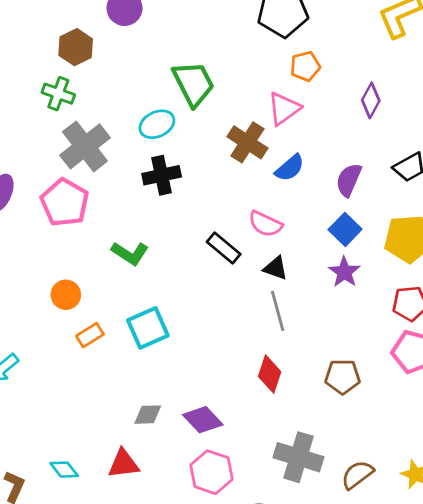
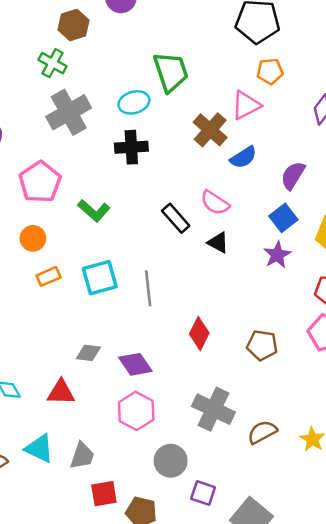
pink pentagon: (65, 203) -> (40, 182), moved
gray line: (278, 311) -> (148, 288), moved

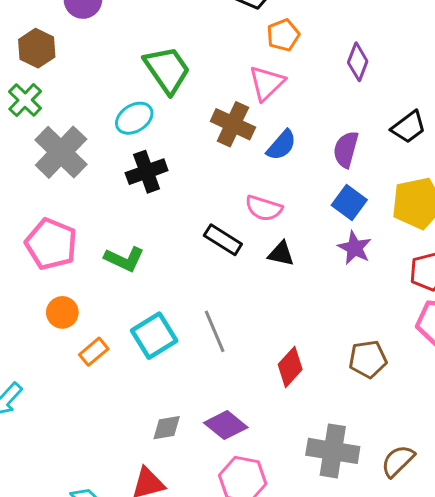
green cross: (52, 63) -> (25, 100), turned 32
red diamond: (199, 333) -> (290, 367), turned 32

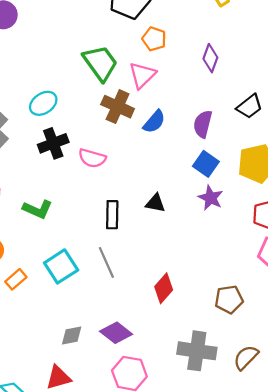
orange pentagon: (283, 35) -> (154, 39), turned -30
green trapezoid: (167, 70) -> (100, 63), moved
pink semicircle: (264, 208) -> (92, 158), moved
black rectangle: (223, 240) -> (112, 215), moved, turned 60
brown pentagon: (368, 359) -> (229, 299), moved

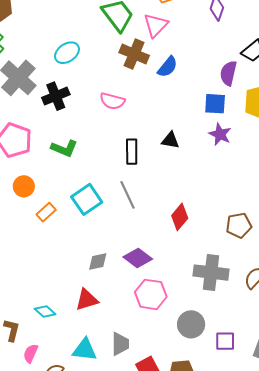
purple semicircle: (203, 124) -> (228, 73), moved
black cross: (53, 143) -> (56, 96), moved
blue square: (206, 164) -> (215, 104), turned -30

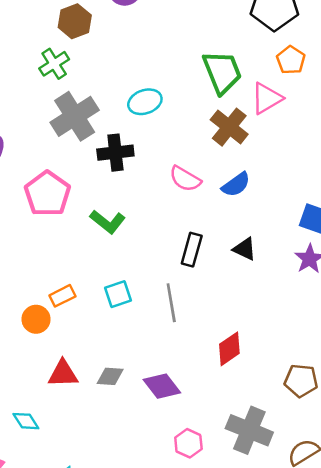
blue semicircle: (168, 67) -> (236, 185), moved
orange circle: (24, 186) -> (36, 319), moved
cyan square: (87, 199) -> (118, 294), size x0.7
pink hexagon: (151, 294) -> (188, 443), moved, size x0.7
red triangle: (87, 300) -> (63, 374), moved

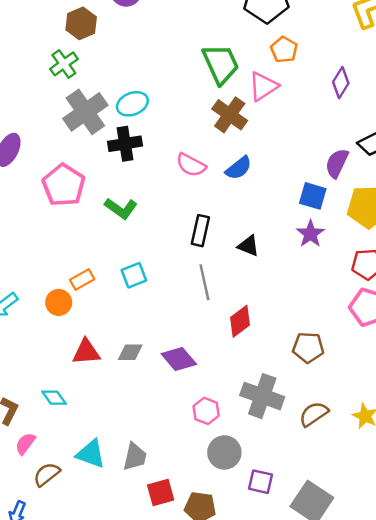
cyan ellipse: (145, 102) -> (132, 104), moved
black triangle: (245, 249) -> (248, 246), moved
gray line: (171, 303) -> (204, 282), moved

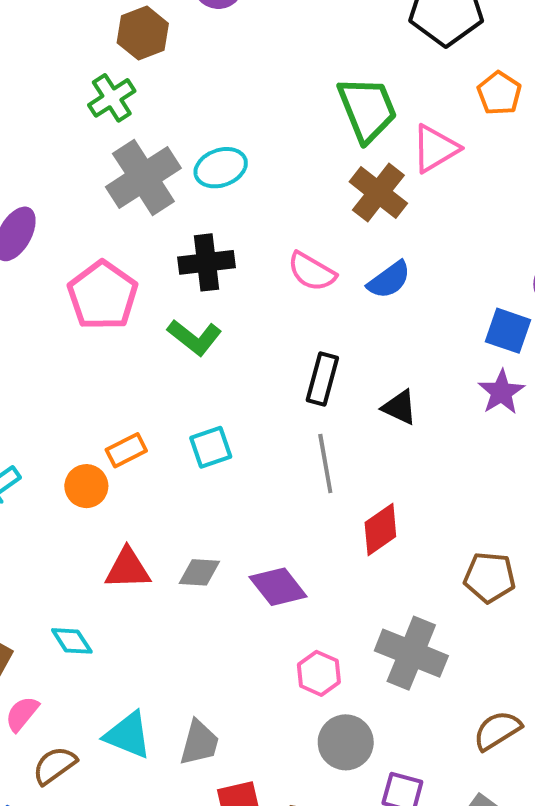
orange pentagon: (284, 50) -> (499, 93), moved
black cross: (125, 144) -> (207, 262), moved
brown semicircle: (314, 414) -> (497, 730), moved

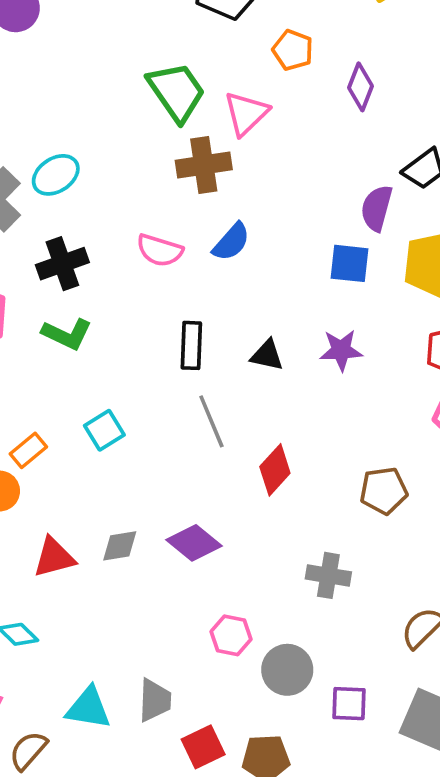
brown cross: (378, 193) -> (204, 165), turned -34
purple star: (501, 392) -> (341, 350), moved, turned -30
gray cross: (411, 653) -> (328, 575), size x0.7
pink hexagon: (319, 673) -> (231, 635), moved

